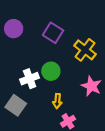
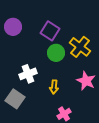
green circle: (51, 71) -> (56, 53), moved
yellow arrow: (57, 101) -> (54, 87), moved

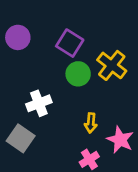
pink star: (86, 81) -> (120, 140), moved
yellow arrow: (54, 87) -> (91, 123), moved

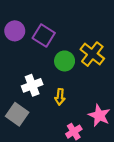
purple square: (70, 43) -> (44, 36), moved
yellow arrow: (91, 123) -> (60, 97), moved

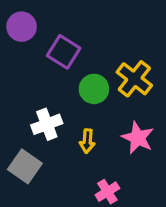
purple circle: (15, 31) -> (22, 27), moved
pink star: (99, 115) -> (138, 138), moved

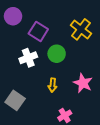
yellow cross: (134, 79) -> (81, 29), moved
white cross: (47, 124) -> (28, 58), moved

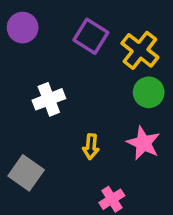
purple square: (38, 31) -> (91, 36), moved
green circle: (57, 54) -> (149, 92), moved

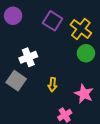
pink star: (143, 143) -> (84, 94), moved
gray square: (26, 173) -> (16, 81), moved

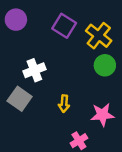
pink star: (84, 94) -> (102, 115), turned -30

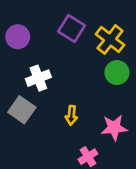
purple circle: (16, 20) -> (18, 37), moved

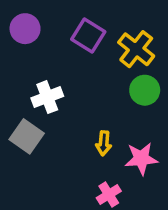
purple circle: (18, 37) -> (25, 29), moved
yellow arrow: (71, 115) -> (104, 143), moved

